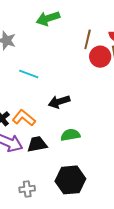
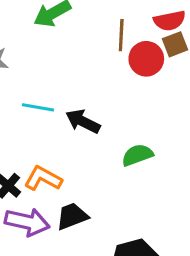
black arrow: (59, 102) -> (83, 121), moved, turned 55
green semicircle: (70, 135) -> (137, 155), moved

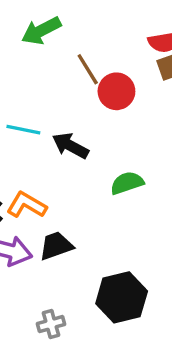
brown line: (121, 35) -> (88, 69), moved, turned -36
red circle: (146, 59) -> (116, 91), moved

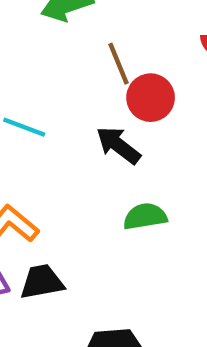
black arrow: (70, 146) -> (118, 145), moved

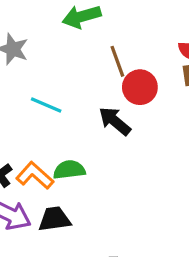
green semicircle: (145, 216) -> (69, 170), moved

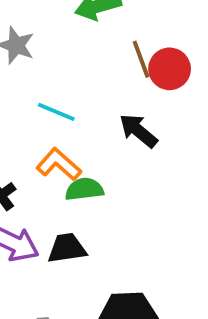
red circle: (140, 87) -> (170, 69), moved
orange L-shape: (35, 176) -> (59, 164), moved

